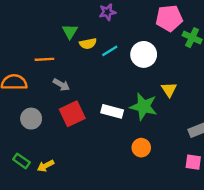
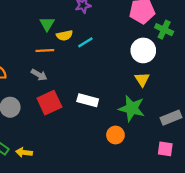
white circle: (144, 54) -> (143, 50), moved
orange line: (44, 59) -> (45, 50), moved
green star: (144, 106) -> (132, 108), moved
yellow arrow: (46, 166) -> (24, 152), turned 35

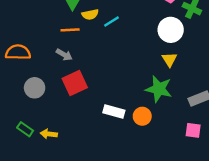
white rectangle: (88, 100) -> (114, 111), moved

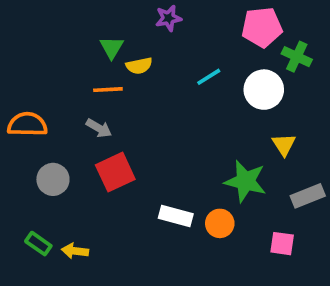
cyan line: (111, 22) -> (209, 77), moved
yellow triangle: (169, 59) -> (284, 145), moved
pink square: (193, 130) -> (282, 244), moved

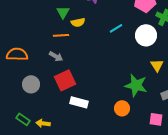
white rectangle: (176, 216) -> (79, 102), moved

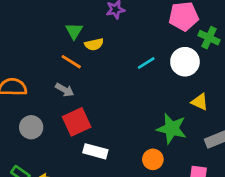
cyan line: (116, 28) -> (146, 63), moved
orange line: (61, 35) -> (71, 62), turned 35
yellow triangle: (157, 65) -> (200, 102), turned -32

